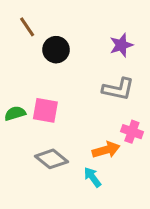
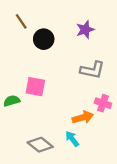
purple star: (121, 45) -> (85, 30), moved
green semicircle: (15, 113) -> (12, 101), moved
gray diamond: (51, 159) -> (40, 145), moved

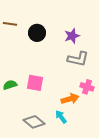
brown line: (21, 21) -> (10, 24), moved, turned -48
purple star: (85, 30) -> (72, 36), moved
pink square: (35, 87) -> (35, 83), moved

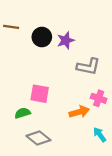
purple star: (72, 36) -> (66, 40), moved
green semicircle: (10, 85) -> (23, 113), moved
cyan arrow: (61, 117) -> (100, 135), moved

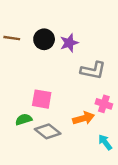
brown line: (11, 27) -> (12, 38), moved
gray diamond: (38, 138) -> (48, 131), moved

